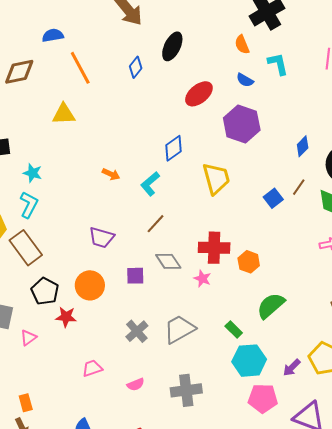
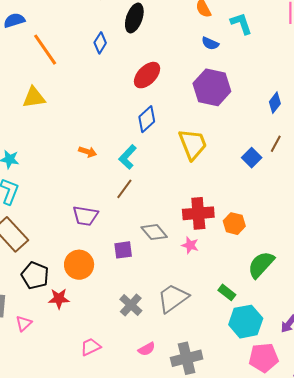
red ellipse: (199, 94) -> (147, 75), moved
brown line: (155, 224) -> (124, 189), moved
pink semicircle: (136, 384) -> (147, 349), moved

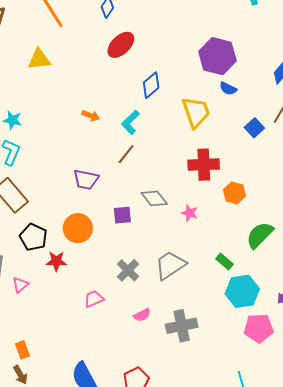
blue semicircle: (210, 43) -> (228, 89), moved
red ellipse: (147, 75) -> (121, 45), moved
red cross: (198, 213) -> (204, 165), moved
pink trapezoid: (91, 347) -> (94, 299), moved

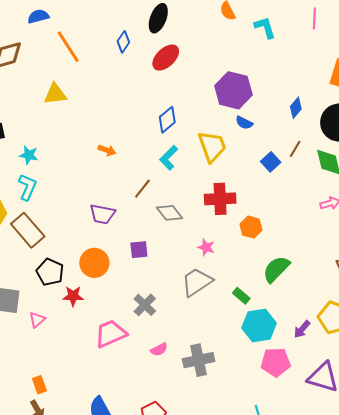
red ellipse: (121, 45) -> (166, 58), moved
cyan L-shape: (130, 122) -> (169, 158), moved
gray diamond: (154, 198) -> (169, 213), moved
gray trapezoid: (170, 265) -> (197, 282), moved
pink trapezoid: (94, 299) -> (111, 334), size x1.6

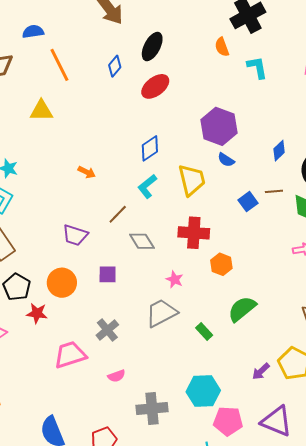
brown line: (295, 149) -> (274, 191), turned 48
cyan hexagon: (259, 325) -> (203, 391), moved
gray cross: (199, 360) -> (152, 409), moved
pink pentagon: (276, 362) -> (228, 421), moved

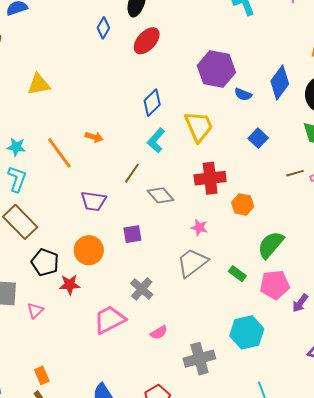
orange line: (59, 65) -> (59, 153), moved
blue diamond: (279, 151) -> (280, 82), size x1.6
blue semicircle: (226, 160) -> (243, 94), moved
brown line: (274, 191) -> (295, 173), moved
pink pentagon: (228, 421) -> (275, 285), moved

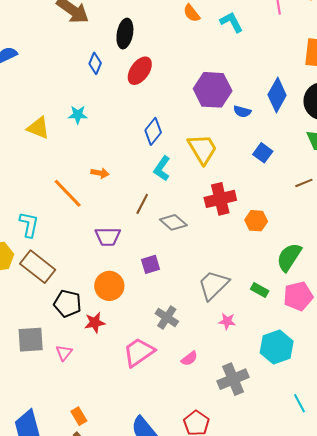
yellow triangle: (39, 84) -> (38, 128), turned 40
cyan star: (16, 147) -> (78, 115), moved
pink star: (199, 228) -> (227, 321), moved

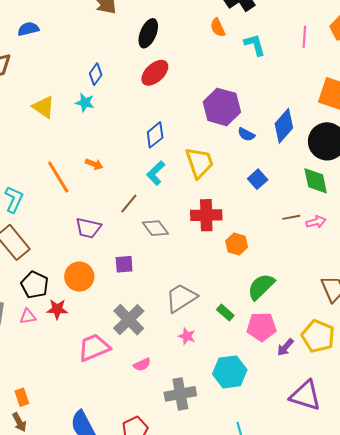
blue diamond: (95, 63) -> (96, 74), moved
gray cross: (167, 317) -> (129, 320), size x1.4
pink triangle: (64, 353) -> (28, 316), moved, turned 30

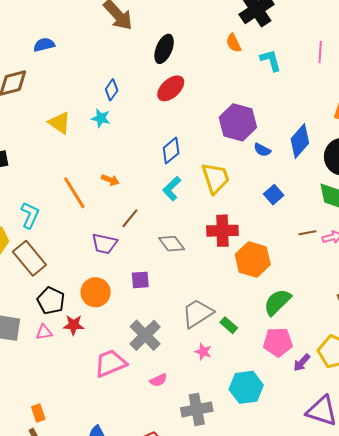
brown line: (129, 203) -> (130, 218), moved
orange hexagon: (237, 244) -> (253, 260), size x1.6
green rectangle: (225, 313) -> (229, 325), moved

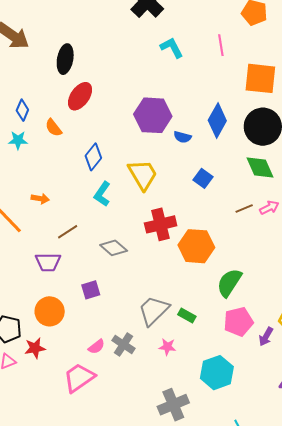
orange semicircle: (234, 43) -> (53, 128), moved
pink line: (320, 52) -> (221, 45), moved
brown line: (130, 218) -> (68, 232), turned 30
gray cross: (145, 335) -> (123, 344), moved, size x0.7
pink semicircle: (158, 380) -> (97, 347), moved

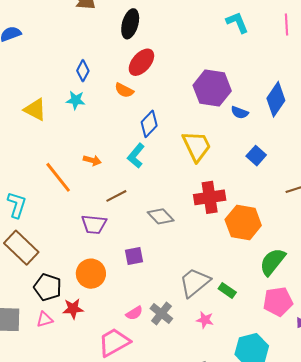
orange semicircle: (53, 128) -> (124, 90), moved, turned -30
cyan L-shape: (102, 194) -> (136, 156), moved

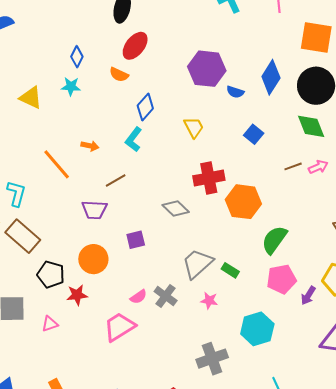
yellow trapezoid: (197, 146) -> (194, 127), size x0.7
gray diamond: (161, 216) -> (176, 209), moved
pink triangle: (45, 319) -> (50, 324), moved

